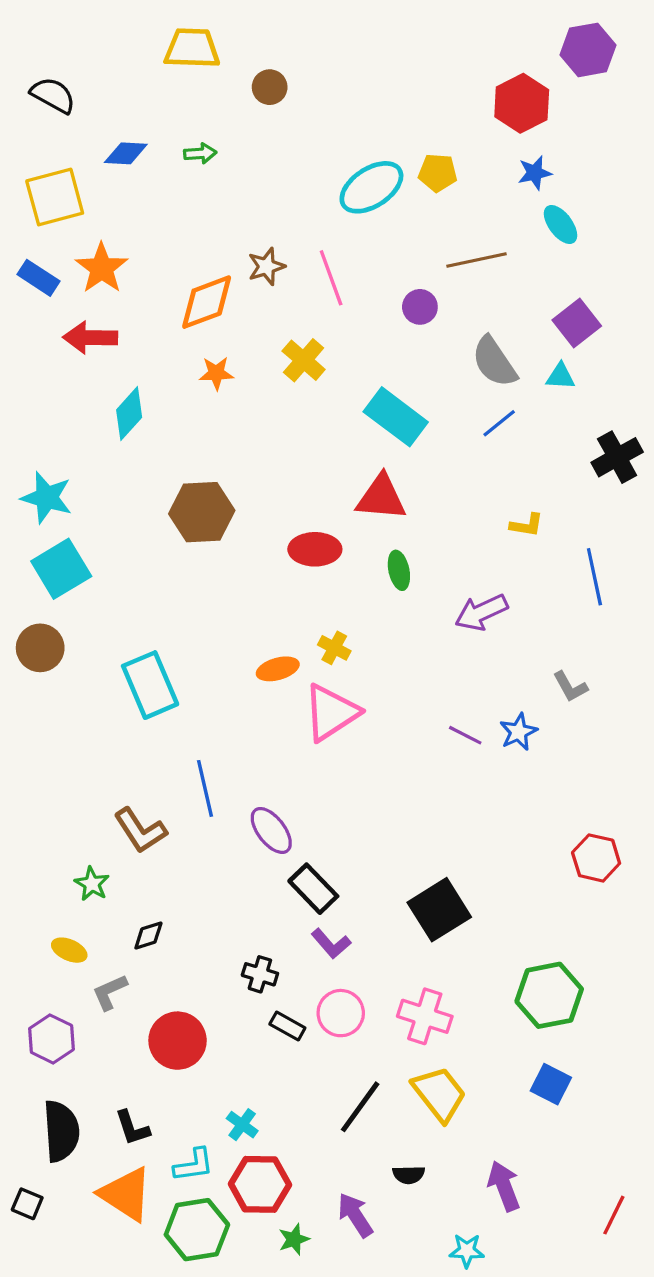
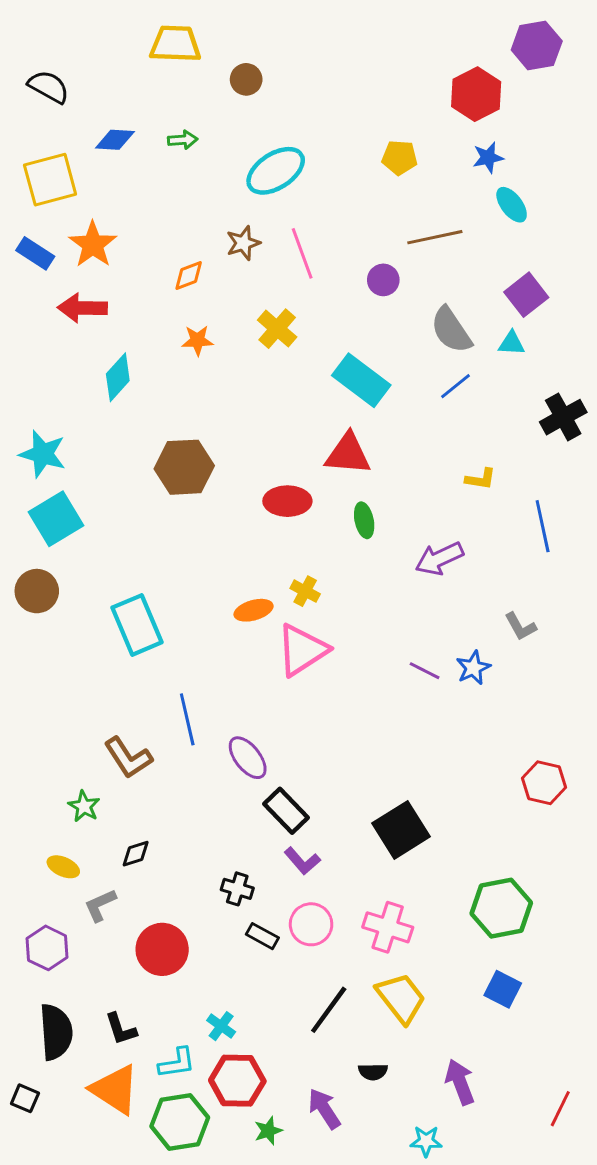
cyan ellipse: (371, 187) -> (276, 171), moved
orange diamond: (207, 302) -> (189, 275), size x0.6

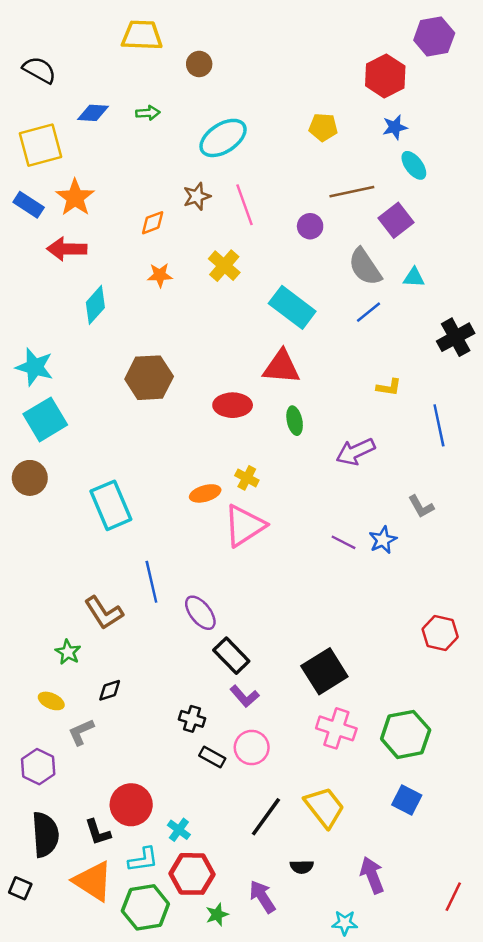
purple square: (526, 295) -> (396, 220), moved
pink cross: (388, 927) -> (336, 728), moved
red circle: (162, 949) -> (131, 805), moved

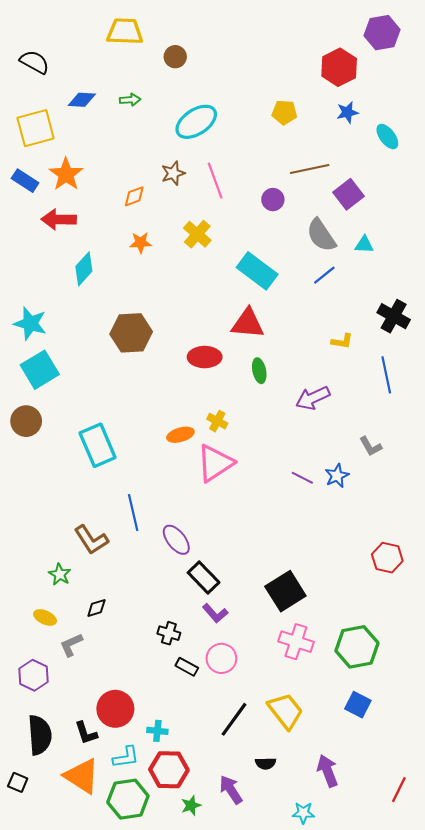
cyan ellipse: (414, 165) -> (387, 137), moved
black cross: (456, 337) -> (394, 316), moved, turned -32
cyan cross: (179, 830) -> (157, 731), turned -30

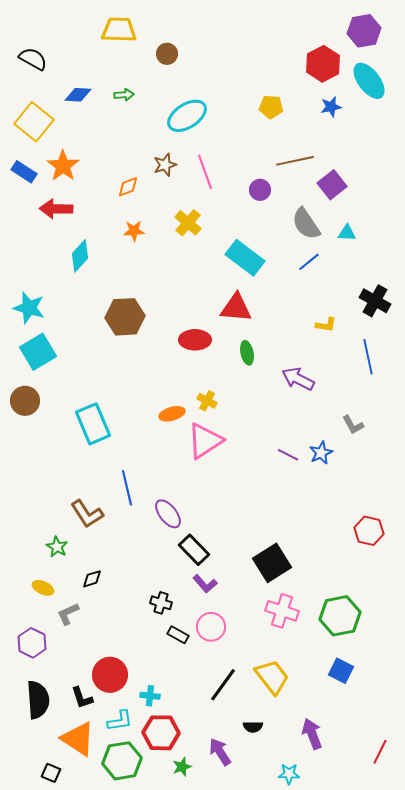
yellow square: (36, 128) -> (34, 122), turned -36
cyan ellipse: (387, 137) -> (369, 81), moved, size x1.5
purple arrow: (313, 398) -> (298, 379), turned 52
black square: (18, 782) -> (51, 773), moved

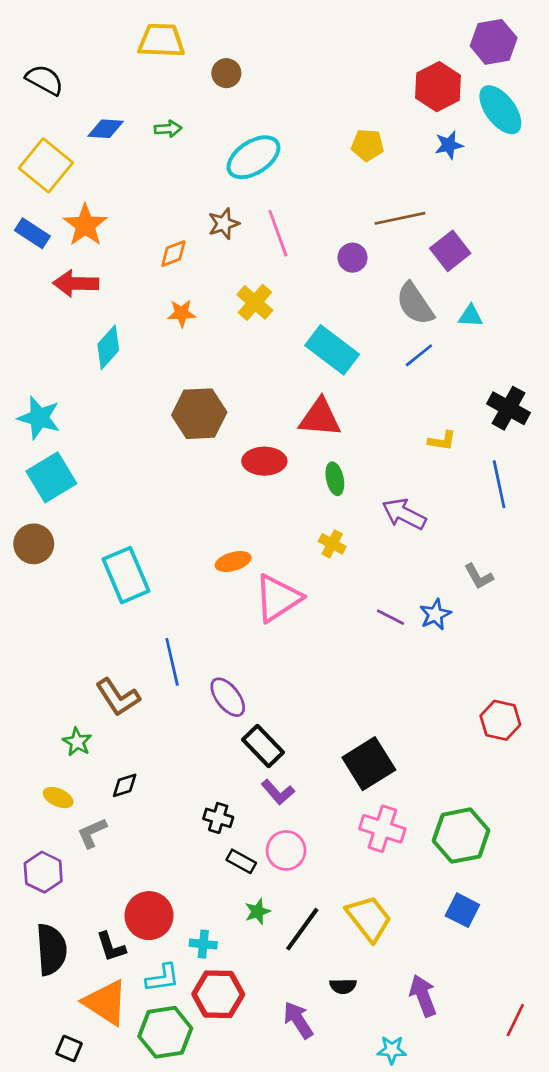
brown hexagon: (125, 317) -> (199, 414), moved
yellow cross: (207, 401) -> (332, 544), moved
green star: (182, 767) -> (258, 912), moved

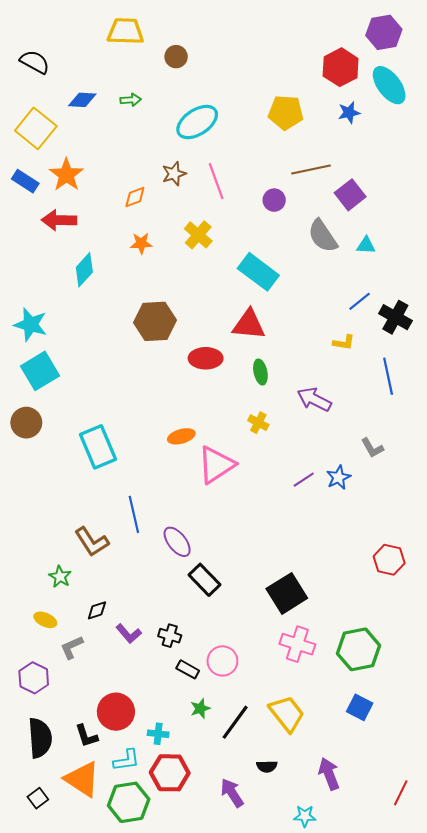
yellow pentagon: (367, 145) -> (286, 113), size x1.4
blue line: (419, 355) -> (360, 301), moved
purple line: (390, 617) -> (304, 480), turned -60
purple L-shape: (278, 792) -> (129, 634), moved
black square: (69, 1049) -> (38, 798), moved, turned 30

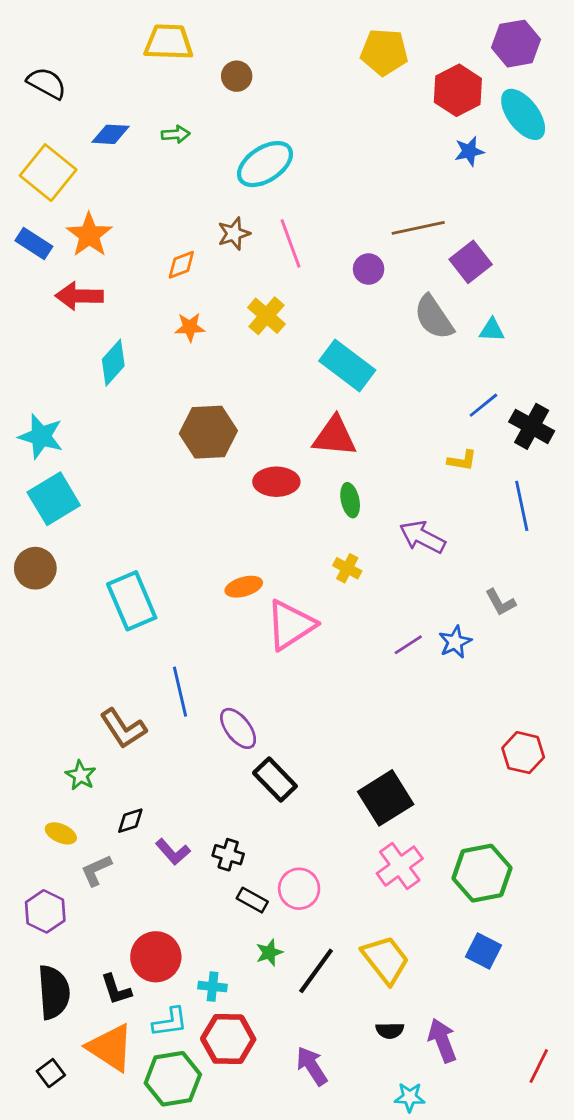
yellow pentagon: (286, 113) -> (384, 52), moved
pink cross: (297, 644) -> (400, 866), turned 36
black semicircle: (267, 766) -> (390, 1031), moved

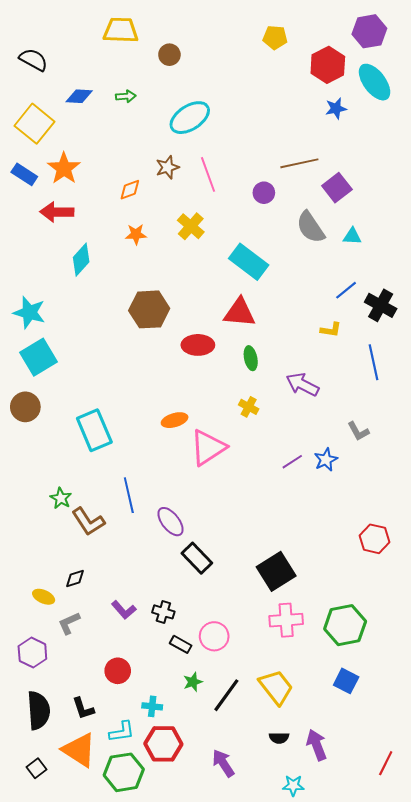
yellow pentagon: (384, 52) -> (275, 37), size x0.7
green star: (81, 775) -> (61, 498), moved
black diamond: (130, 821) -> (75, 578), moved
pink cross: (400, 866) -> (286, 620), turned 32
red circle: (156, 957) -> (118, 671), moved, size x0.7

